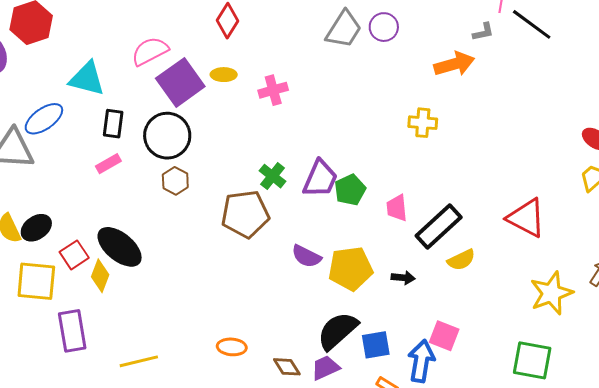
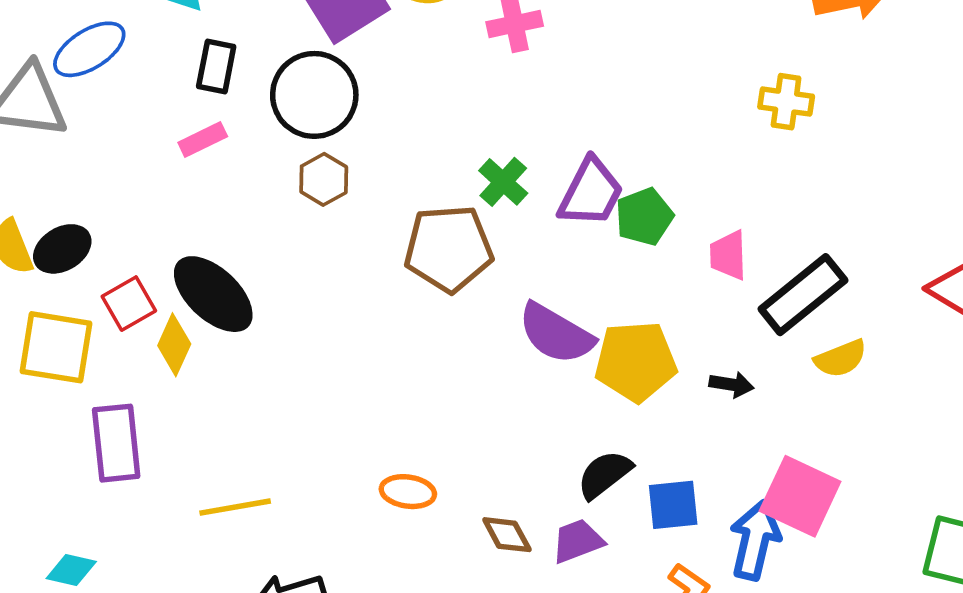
purple semicircle: (306, 256) -> (556, 334), size x1.4
black semicircle: (338, 331) -> (604, 474), size x0.7
pink square: (444, 336) -> (800, 496), size x1.4

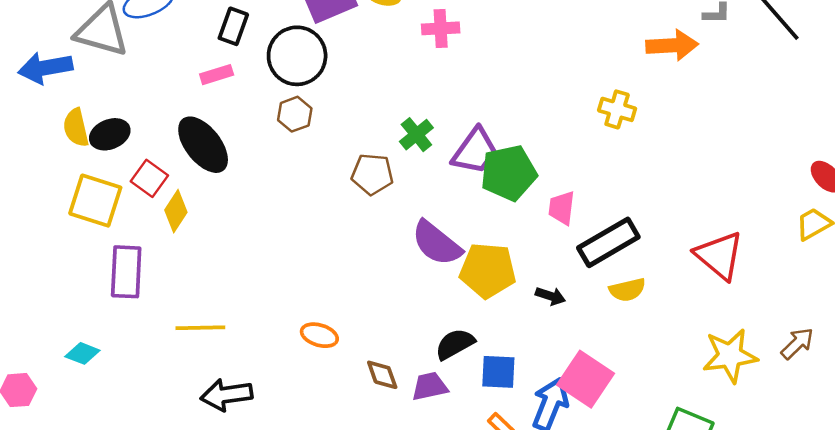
green pentagon: (644, 217) -> (509, 173), size x1.4
brown pentagon: (449, 248) -> (372, 174), size x0.7
black ellipse: (213, 294) -> (203, 145), moved
red square: (129, 304) -> (149, 178), turned -33

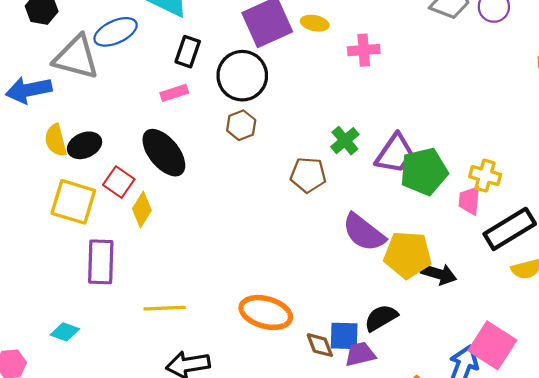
yellow cross: (617, 109) -> (485, 176), moved
black arrow: (550, 296) -> (439, 274), moved, size x1.4
orange ellipse: (319, 335) -> (266, 312), size x1.6
blue square: (498, 372) -> (344, 336), moved

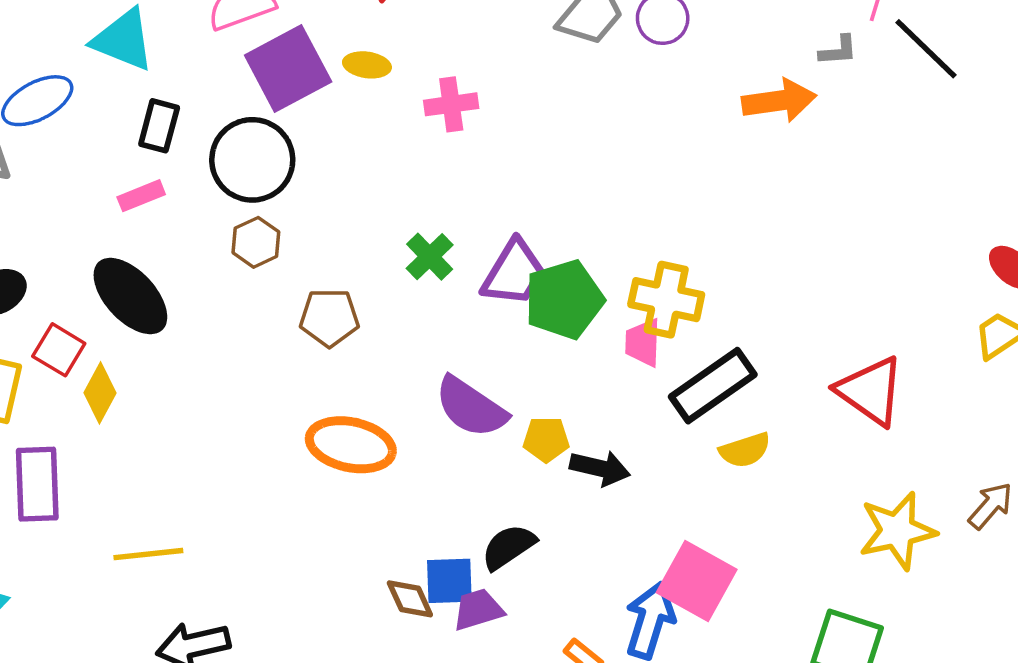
brown pentagon: (308, 175) -> (329, 318), moved
yellow cross: (485, 176) -> (666, 300), size x1.4
yellow pentagon: (408, 255) -> (546, 439), size x0.6
orange ellipse: (266, 312) -> (351, 445), moved

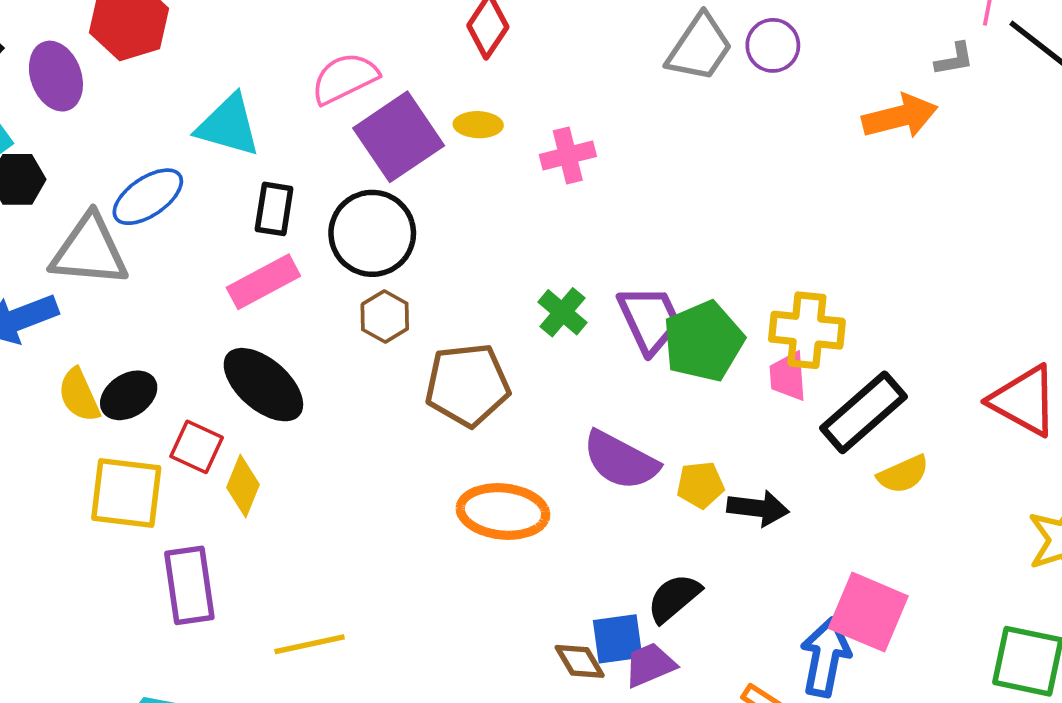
pink rectangle: (141, 196) -> (263, 282), size x1.5
purple trapezoid: (514, 273) -> (650, 319), turned -50
brown pentagon: (329, 318) -> (467, 385), size x1.4

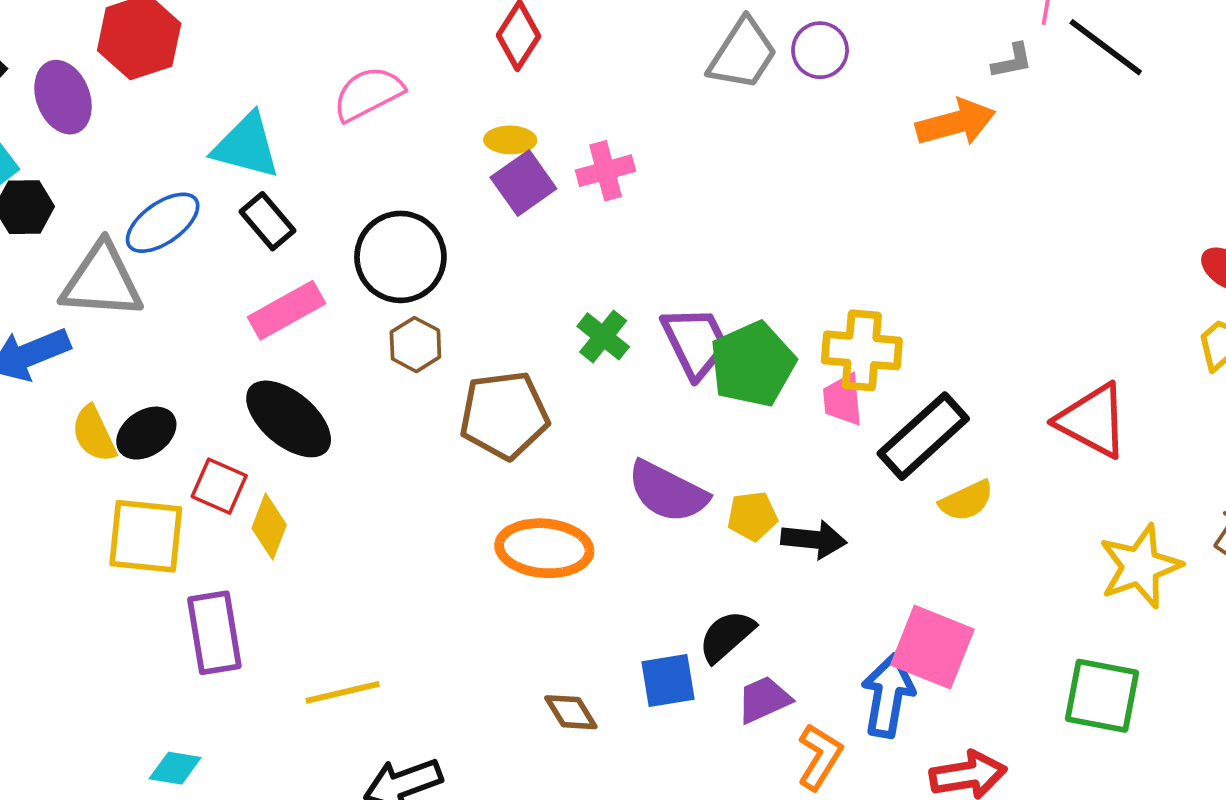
purple square: (399, 137) -> (523, 183), moved, size x0.7
black rectangle: (274, 209) -> (267, 221), moved, turned -48
brown diamond: (580, 661) -> (571, 712), moved
purple trapezoid: (650, 665) -> (764, 700), moved

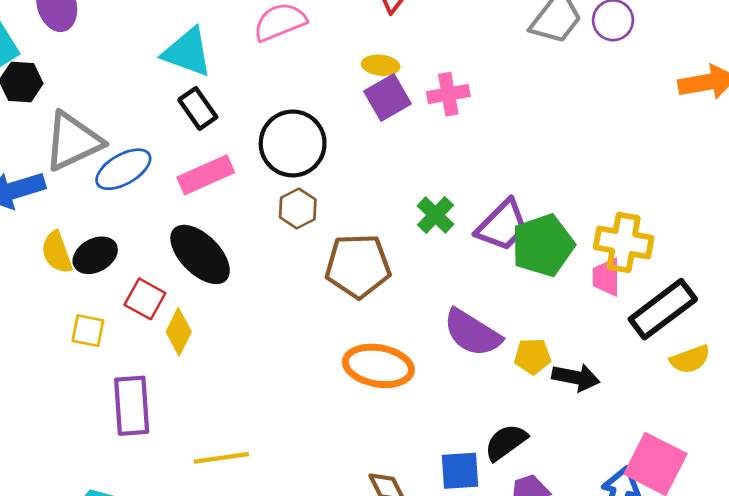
blue ellipse: (163, 223) -> (123, 169), moved
gray triangle: (102, 281) -> (73, 141), turned -34
purple trapezoid: (695, 342) -> (502, 225), turned 66
yellow square: (146, 536) -> (88, 331), size x0.6

